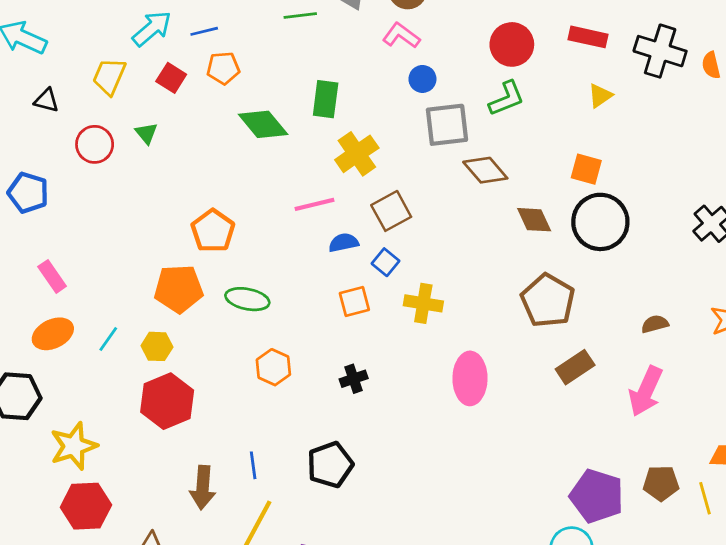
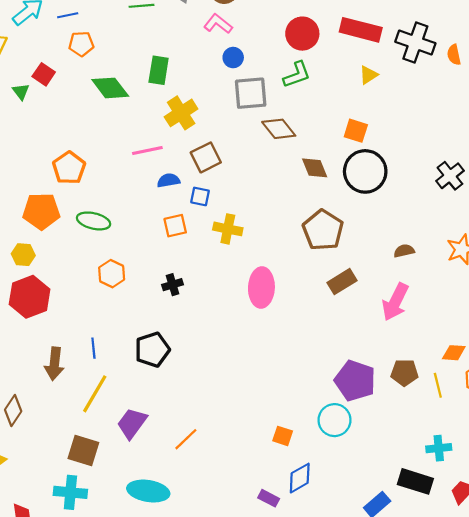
red rectangle: (588, 37) -> (361, 30), size x1.4
red square: (171, 78) -> (44, 74), moved
blue square: (386, 262) -> (200, 196), turned -30

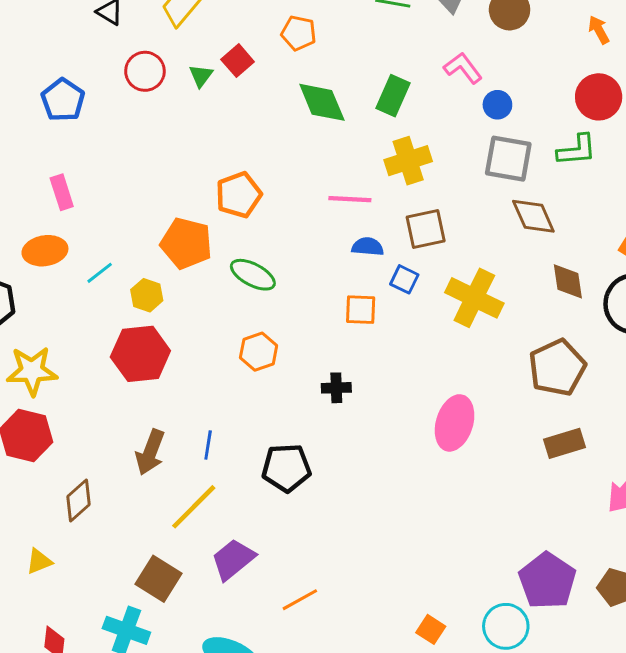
pink L-shape: (218, 24) -> (463, 68), moved
yellow cross: (228, 229) -> (474, 298), moved, size x1.4

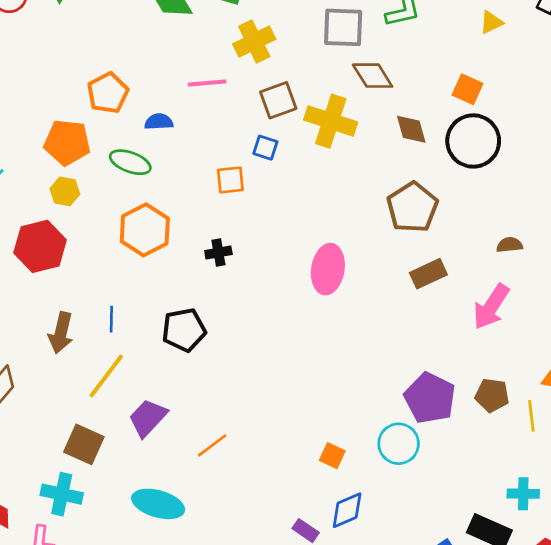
blue semicircle: (368, 247) -> (159, 122), moved
yellow hexagon: (147, 295) -> (65, 191), moved
yellow cross: (474, 298) -> (331, 121), moved
orange hexagon: (259, 352) -> (145, 230), size x1.5

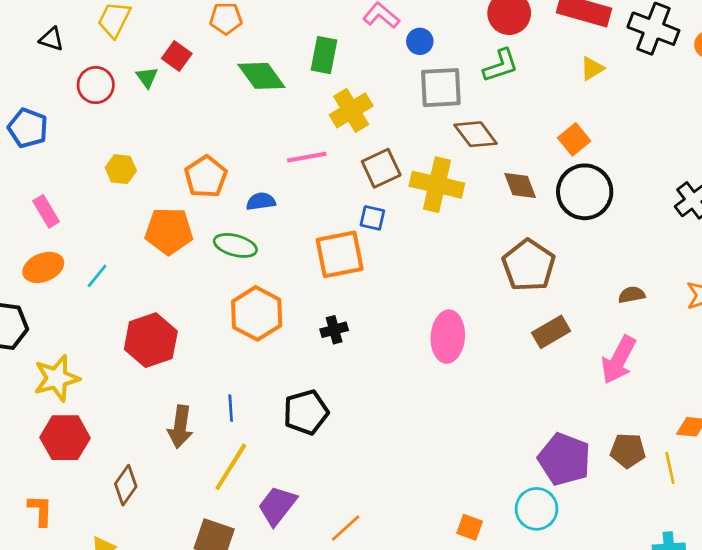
orange square: (468, 89) -> (574, 139), turned 32
orange square: (230, 180) -> (340, 254), size x1.6
yellow hexagon: (65, 191) -> (121, 169), moved

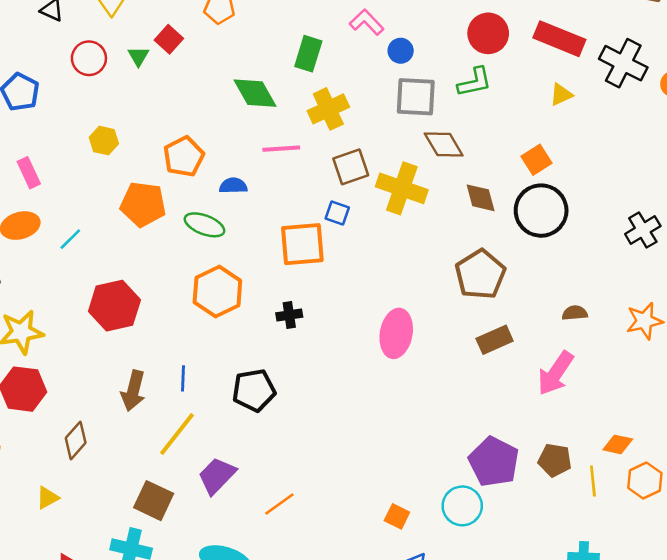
green diamond: (261, 76) -> (255, 93), moved

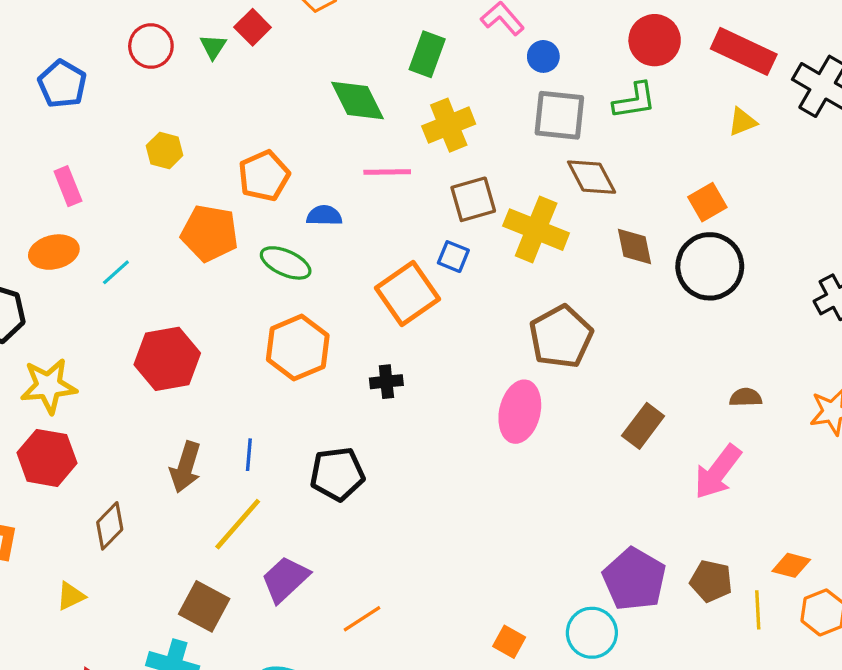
orange square: (302, 244) -> (407, 293), turned -33
brown pentagon: (480, 274) -> (561, 337), moved
brown rectangle: (495, 340) -> (643, 426), turned -32

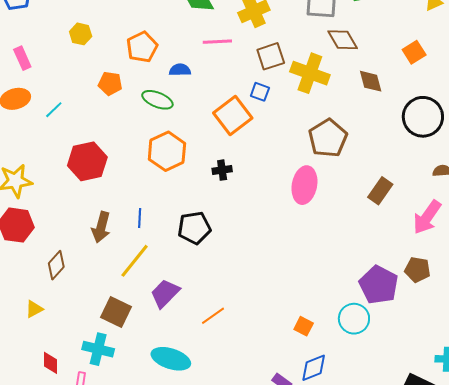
orange pentagon: (210, 233) -> (110, 83), size x0.7
black circle: (710, 266) -> (423, 117), moved
brown pentagon: (711, 581) -> (417, 270), moved

